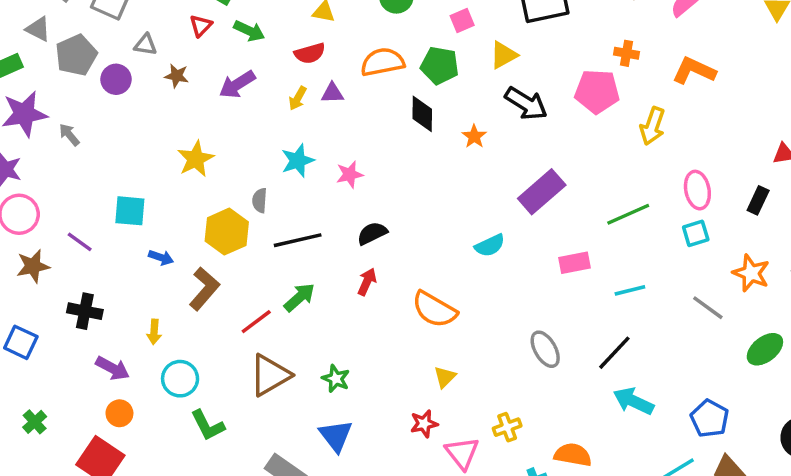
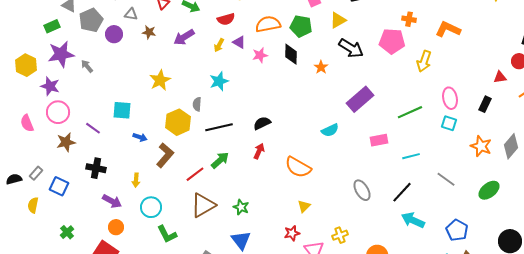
purple triangle: (332, 93) -> (239, 42), turned 32
pink star: (350, 174) -> (260, 55), moved
cyan square: (696, 233) -> (449, 123), turned 35
gray line: (708, 308) -> (446, 179), moved

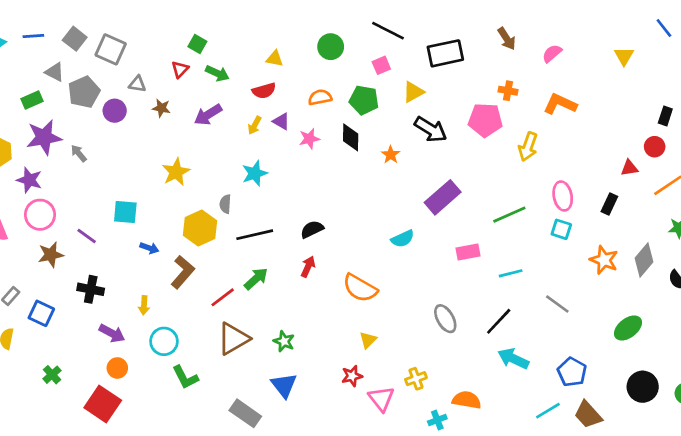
orange semicircle: (268, 24) -> (320, 97), size x0.7
green ellipse: (489, 190) -> (628, 328), moved

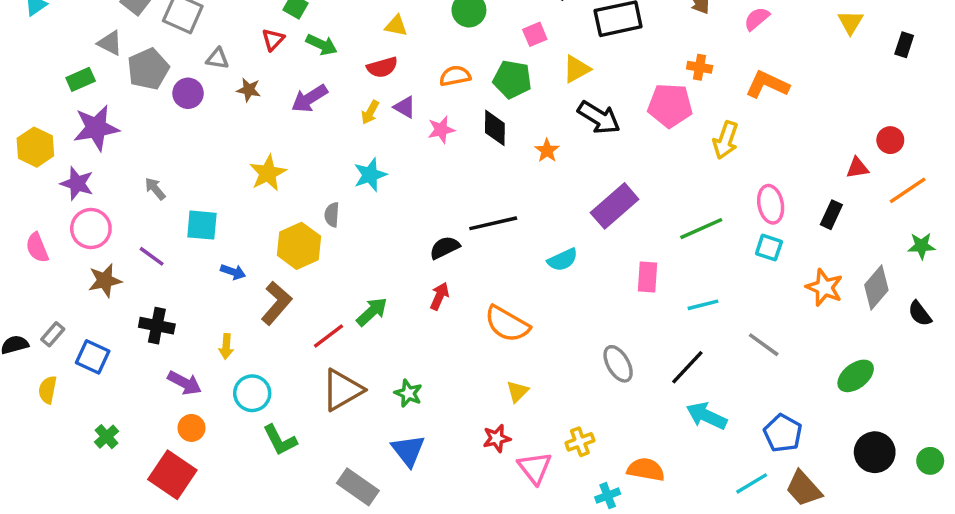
black rectangle: (665, 116) -> (904, 45), moved
gray arrow: (79, 153) -> (155, 189), moved
black line: (255, 235) -> (493, 223), moved
pink rectangle: (468, 252) -> (648, 277), turned -75

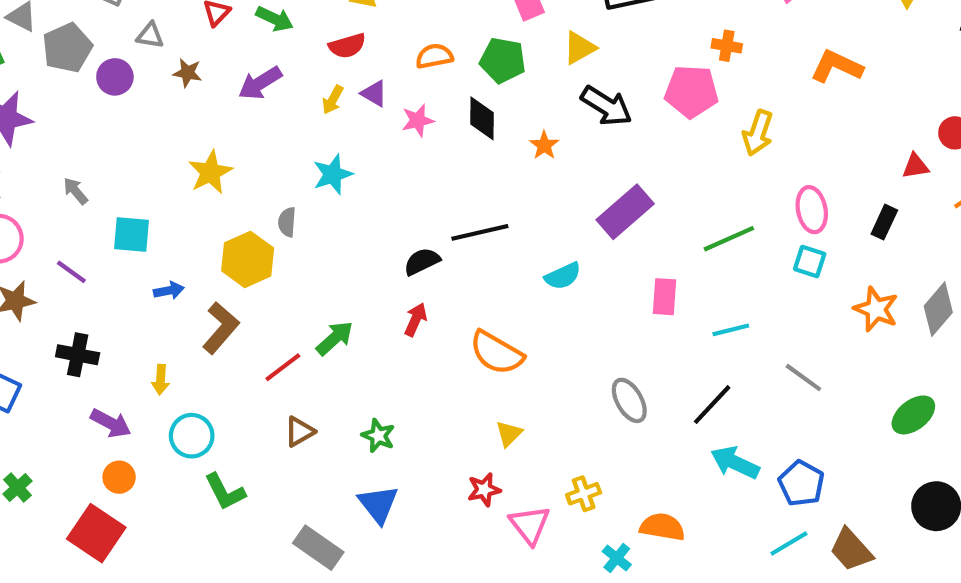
orange L-shape: (767, 85) -> (837, 67), moved
blue arrow: (233, 272) -> (169, 291), turned -30
brown triangle: (342, 390) -> (299, 432), size x0.6
blue pentagon: (783, 433) -> (801, 483), moved
cyan cross: (608, 496) -> (617, 558), turned -30

